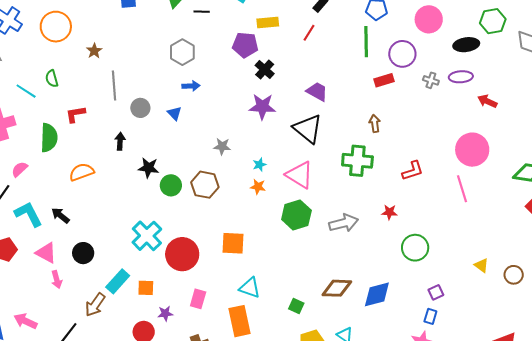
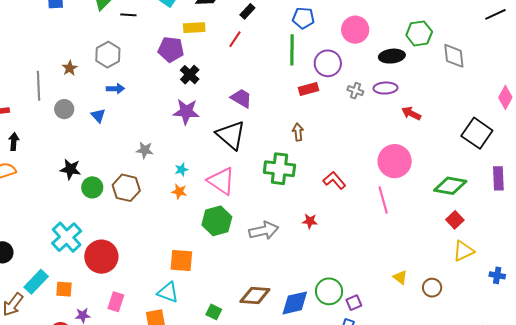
brown star: (94, 51) -> (70, 68), moved
black arrow: (120, 141) -> (14, 141), moved
red L-shape: (413, 171) -> (334, 180), turned -115
orange square: (233, 243) -> (181, 261), moved
green circle: (415, 248) -> (329, 291), moved

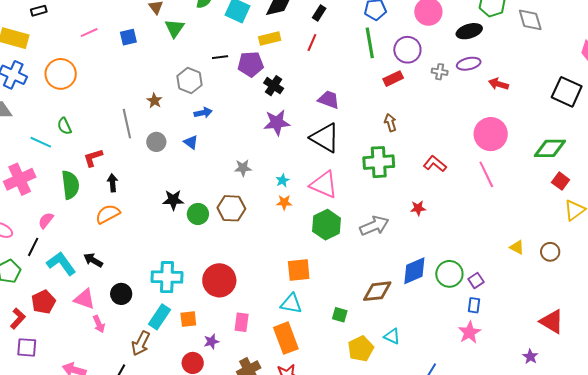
black line: (128, 15) -> (220, 57), moved
cyan cross: (67, 237) -> (167, 277), moved, turned -36
blue diamond: (295, 303) -> (414, 271), moved

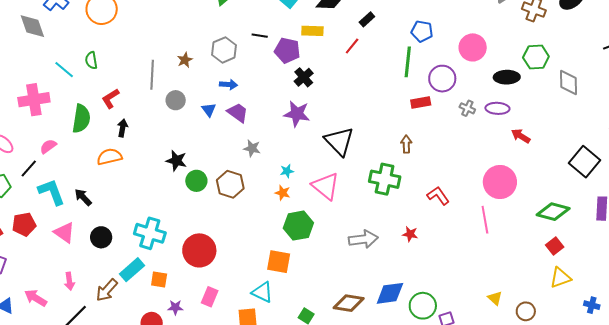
purple trapezoid: (329, 100) -> (238, 113), moved
red L-shape: (93, 158) -> (110, 99), turned -30
green hexagon: (327, 225) -> (298, 226), moved
pink arrow: (99, 324) -> (69, 281), moved

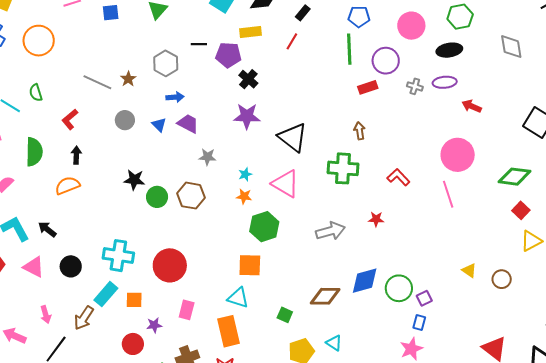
green hexagon: (536, 57) -> (460, 17), moved
gray line: (152, 75) -> (97, 82), moved, turned -60
red L-shape: (110, 99) -> (70, 119), moved

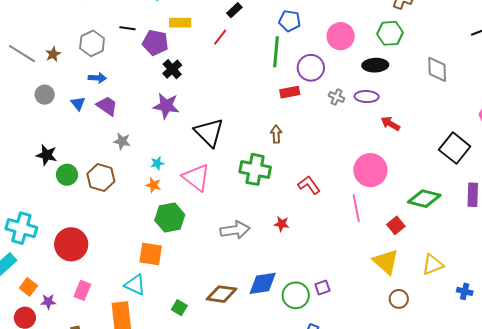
red square: (521, 210) -> (396, 225), moved
yellow triangle: (469, 270) -> (386, 262), moved, size x1.8
purple square: (424, 298) -> (322, 288), moved
orange square: (134, 300) -> (28, 287), moved, turned 30

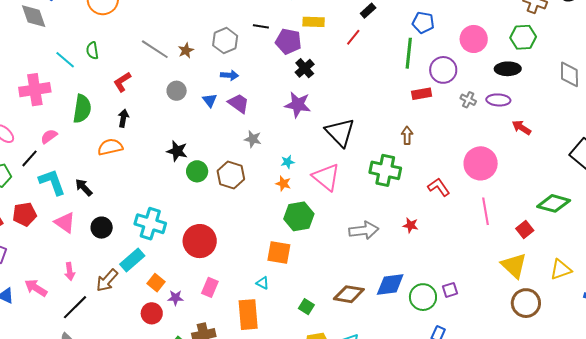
pink circle: (370, 170) -> (481, 163), moved
cyan triangle: (135, 285) -> (263, 283), size x0.6
brown circle: (399, 299) -> (526, 303), size x1.5

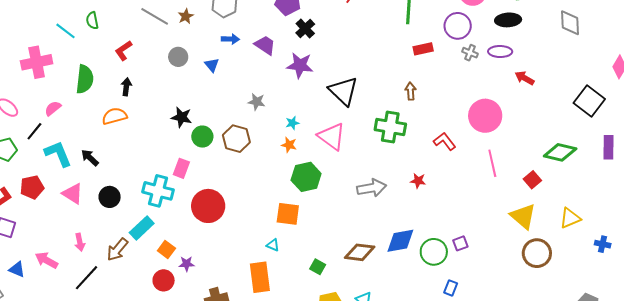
purple circle: (443, 70) -> (458, 26), moved
purple trapezoid: (239, 103) -> (265, 45), moved
pink rectangle: (210, 287) -> (181, 168), moved

